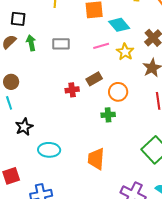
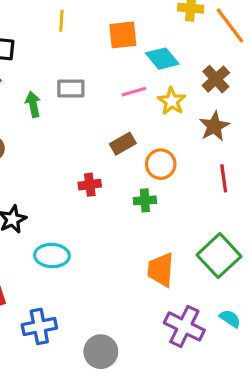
green arrow: (31, 43) -> (33, 104), moved
red cross: (72, 90) -> (90, 185), moved
orange trapezoid: (96, 159) -> (161, 270), moved

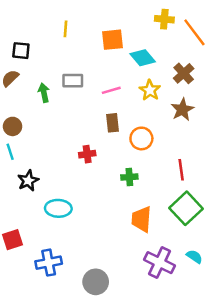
pink line: (134, 92) -> (111, 90), moved
brown rectangle: (123, 144) -> (113, 123), turned -66
red line: (224, 178) -> (181, 170), moved
green cross: (145, 200) -> (129, 177), moved

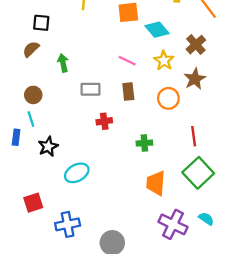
gray rectangle: (73, 81) -> (91, 89), moved
pink line: (111, 90) -> (127, 61), turned 42
orange circle: (141, 138) -> (168, 98), moved
cyan ellipse: (58, 208) -> (77, 173), turned -30

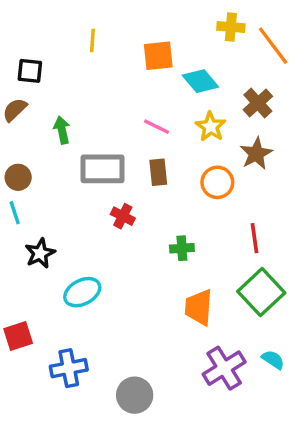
gray rectangle: (91, 89) -> (103, 169), size x1.5
red cross: (104, 121) -> (123, 216), turned 35
purple cross: (173, 224) -> (224, 368), turned 32

